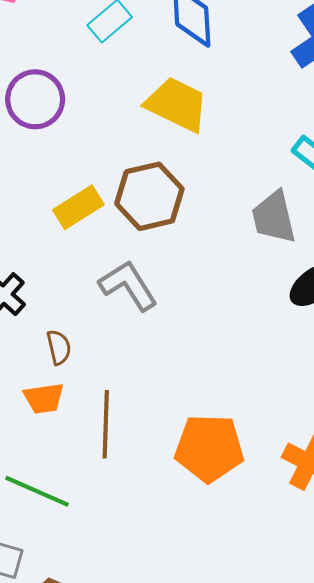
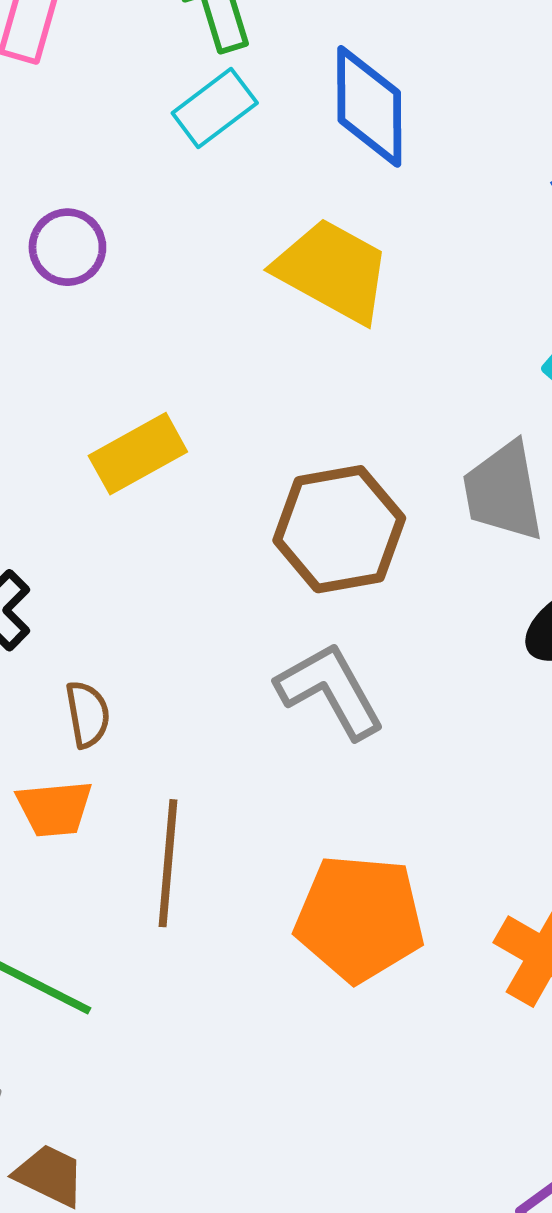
purple circle: (35, 99) -> (67, 247), size x0.7
brown hexagon: (149, 196) -> (339, 529), moved
gray L-shape: (128, 285) -> (330, 690), moved

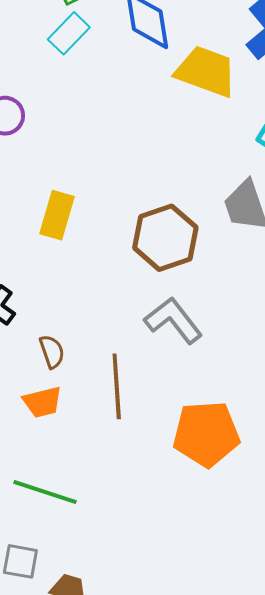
yellow trapezoid: (333, 271) -> (206, 71), moved
yellow rectangle: (138, 454) -> (57, 215), turned -36
brown line: (168, 863) -> (117, 386), moved

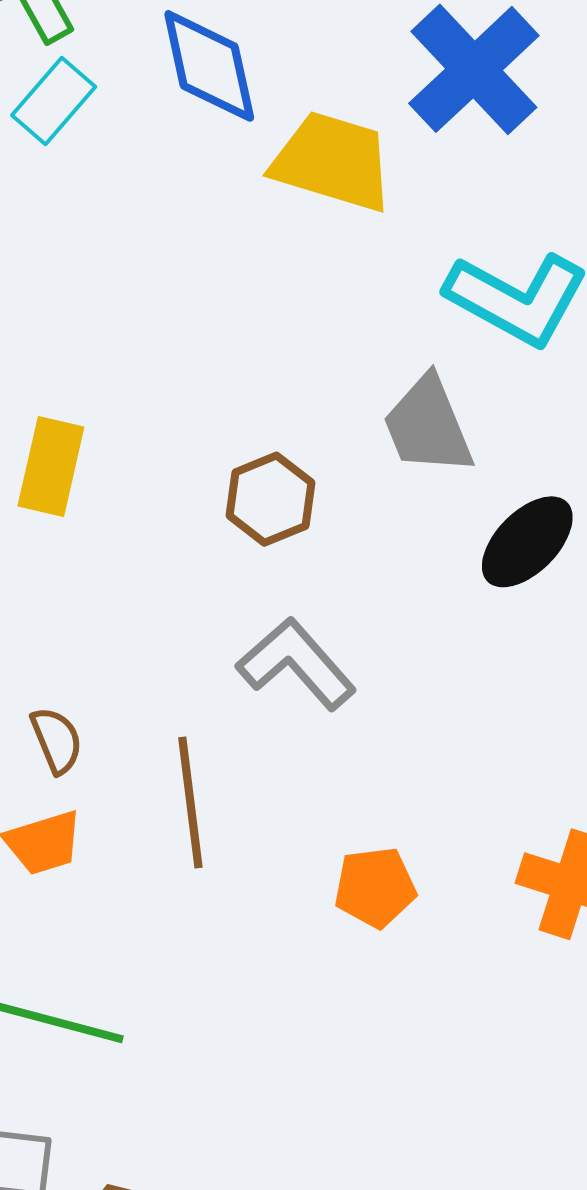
brown hexagon: (165, 238) -> (270, 499), size x0.7
orange pentagon: (206, 434) -> (375, 887), size x0.6

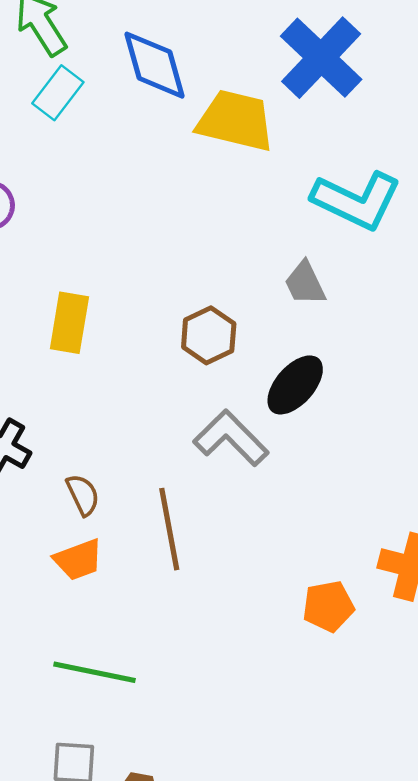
gray trapezoid: (428, 426) -> (305, 283), size x0.7
black ellipse: (527, 542) -> (295, 385), moved
orange pentagon: (375, 887) -> (328, 606), moved

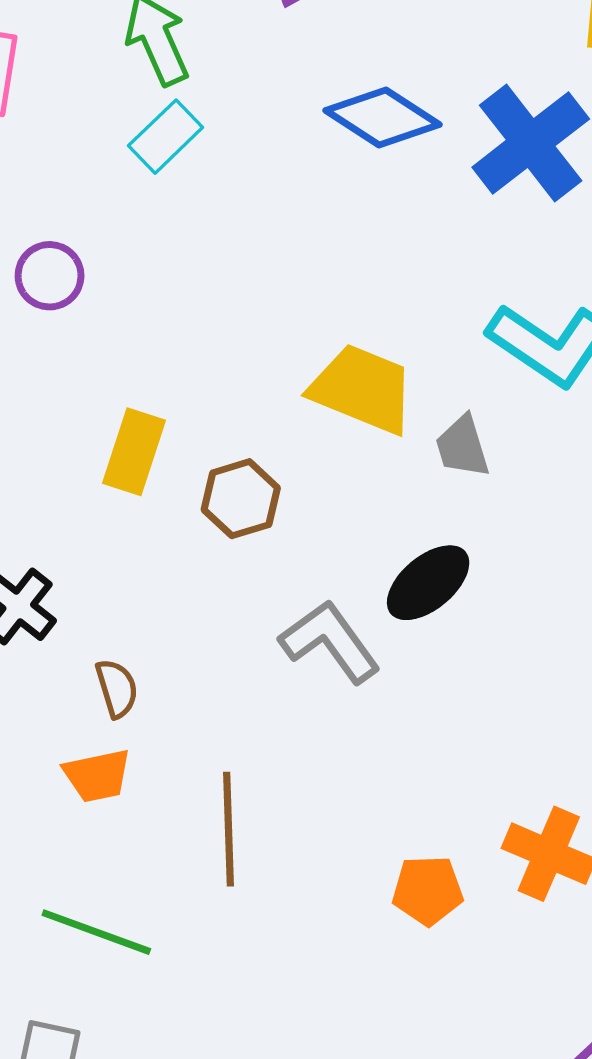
blue diamond: (154, 65) -> (383, 118), moved, turned -50
yellow trapezoid: (236, 121) -> (362, 389), moved
brown hexagon: (209, 335) -> (241, 499), moved
brown line: (169, 529) -> (229, 829), moved

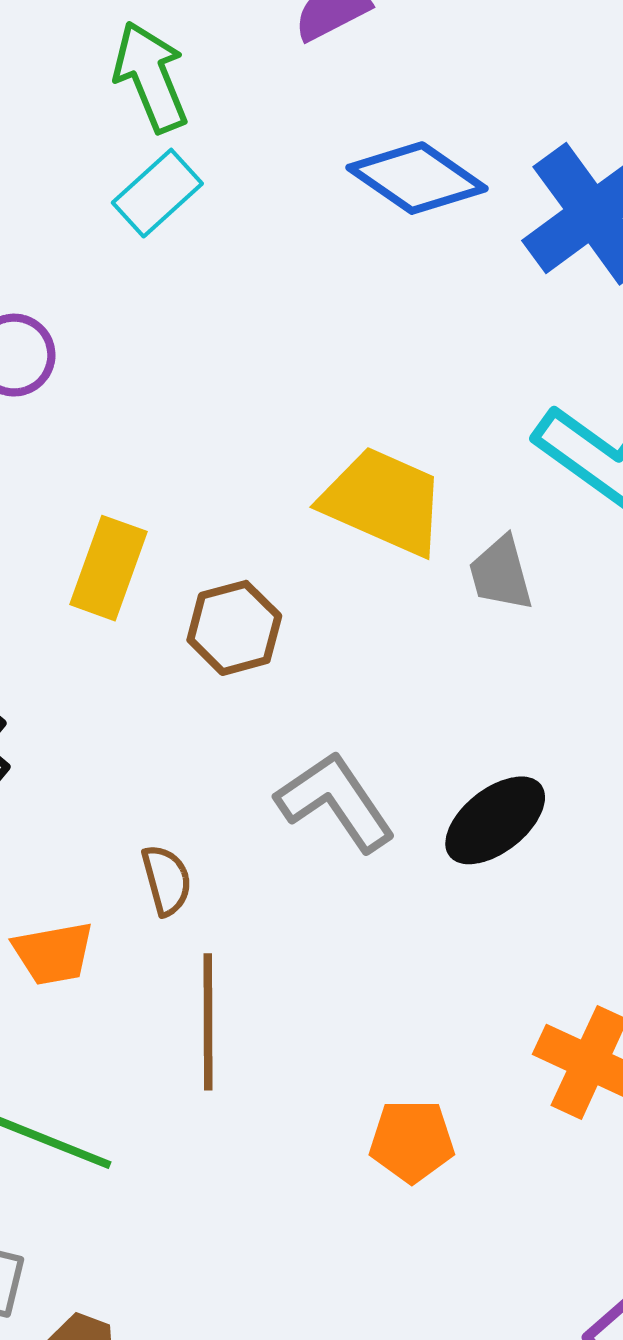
black ellipse: (428, 583) -> (495, 820), moved
brown semicircle: (117, 688) -> (166, 880), moved
orange pentagon: (428, 890) -> (412, 1141), moved

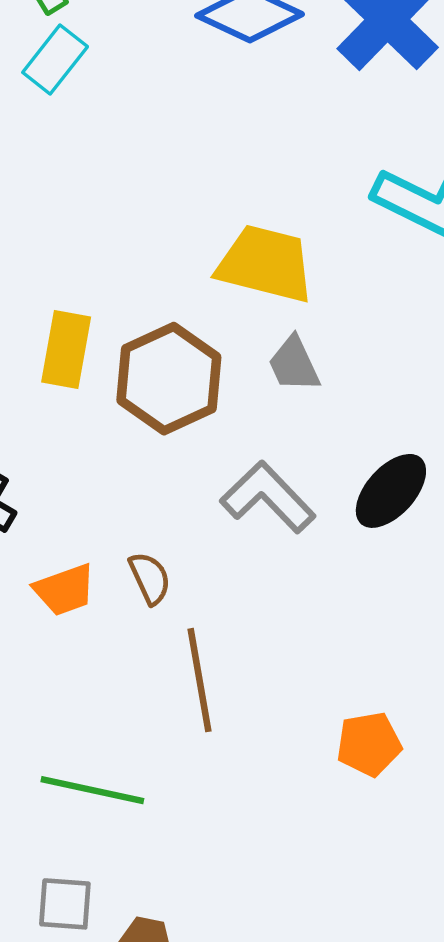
gray trapezoid: (501, 574) -> (294, 364), moved
brown hexagon: (234, 628) -> (169, 379), size x1.5
orange trapezoid: (53, 953) -> (65, 590), moved

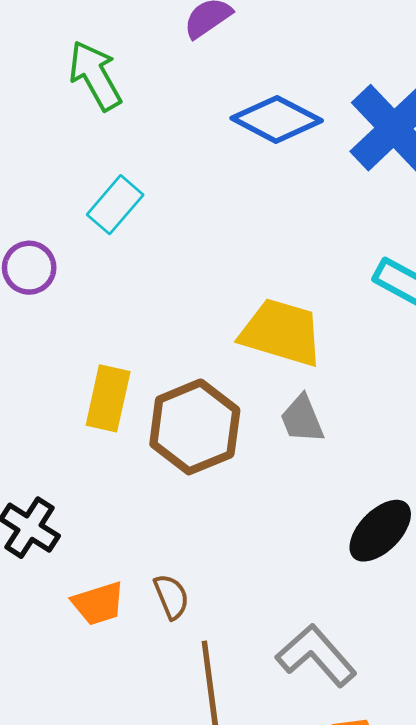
cyan rectangle: (55, 60) -> (115, 205), moved
gray L-shape: (268, 497) -> (316, 656), moved

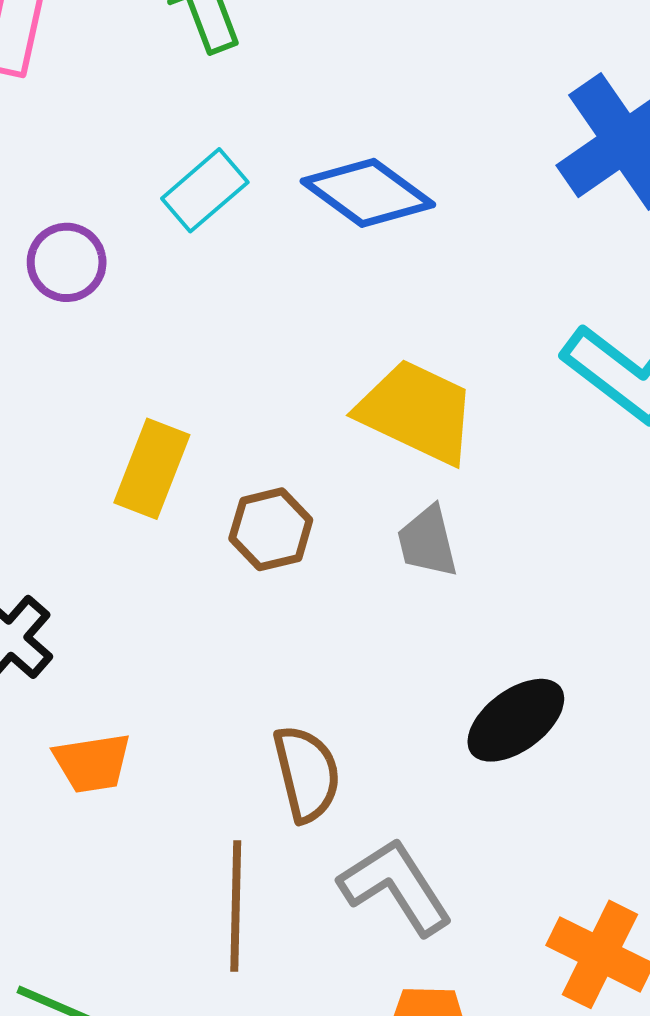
blue diamond: (277, 119) -> (368, 193), moved
brown hexagon: (195, 427) -> (271, 529), size x0.6
brown semicircle: (171, 597) -> (307, 774), moved, size x1.4

